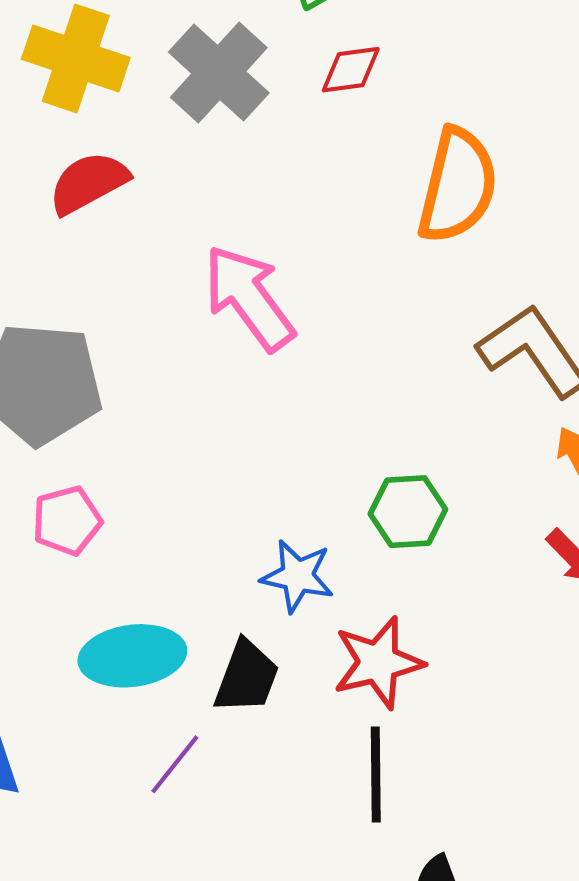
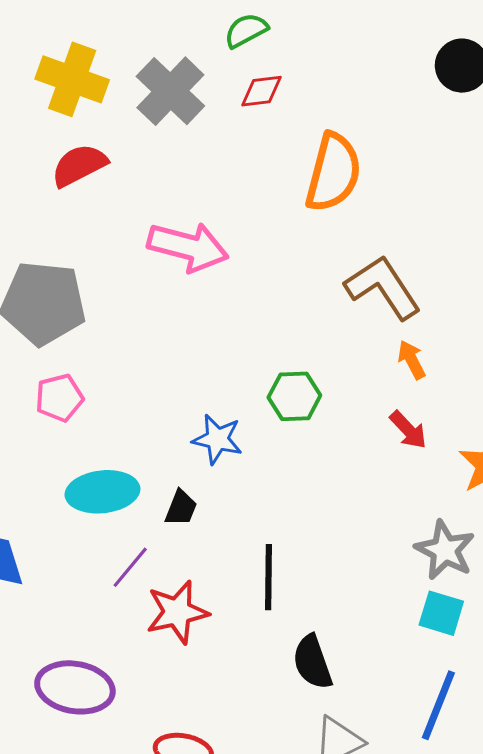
pink arrow: (249, 298) -> (188, 247), turned 140
red star: (378, 662) -> (177, 612), moved
black trapezoid: (247, 677) -> (181, 508), size x0.7

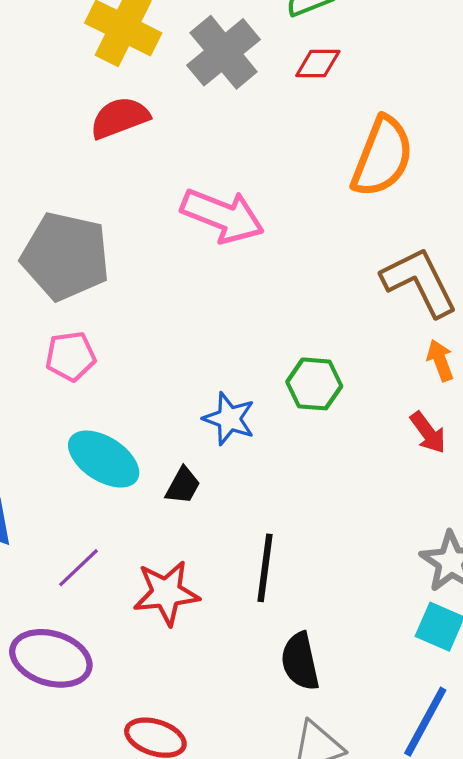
cyan ellipse: (103, 492) -> (104, 459), turned 32
purple line: (130, 567) -> (78, 568), moved

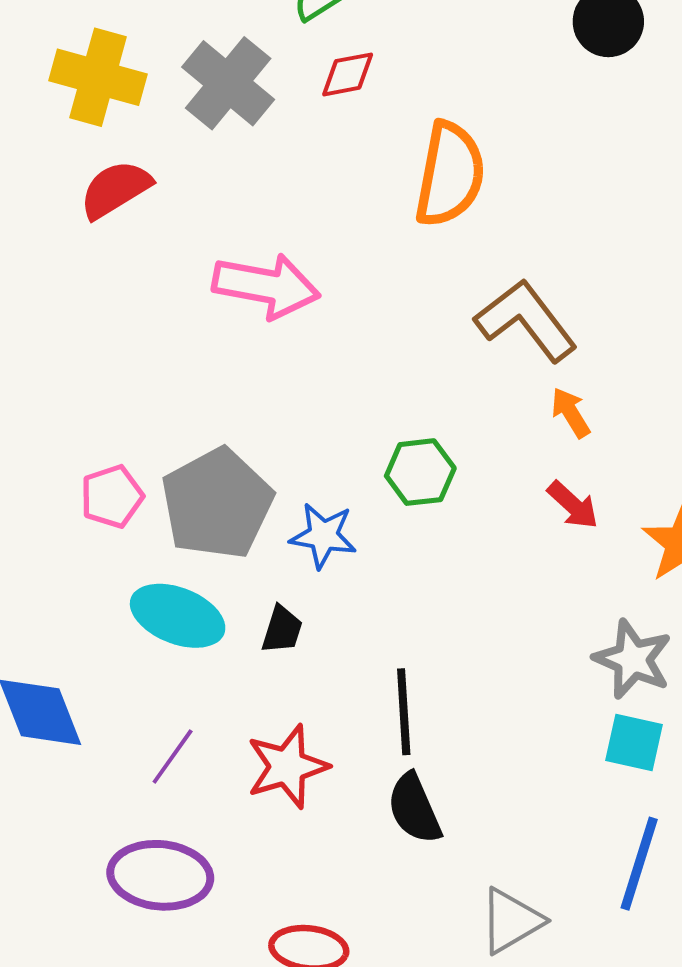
gray pentagon: (66, 256) -> (217, 504), moved, turned -30
black semicircle: (300, 661) -> (414, 809), moved

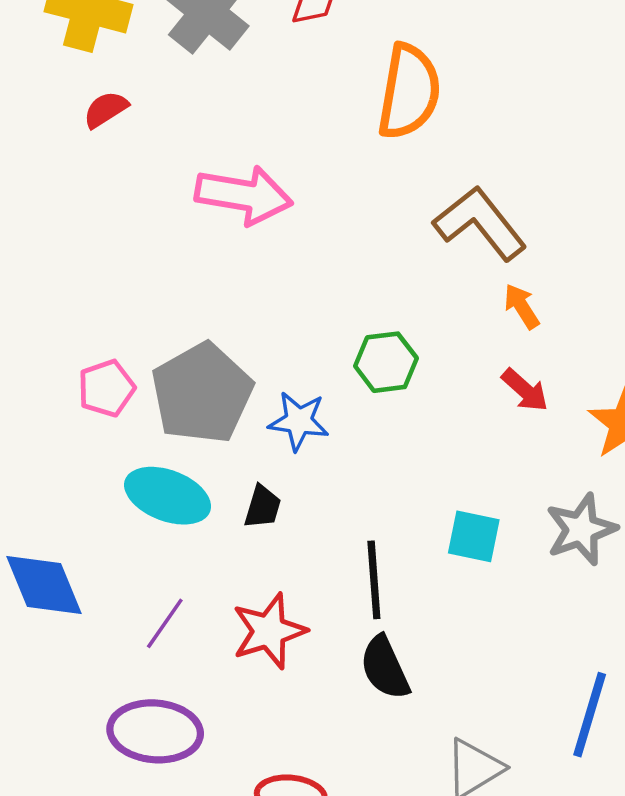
red semicircle: (115, 189) -> (106, 109), size x0.7
gray star: (633, 659) -> (581, 529), turned 30
cyan square: (634, 742) -> (474, 536), moved

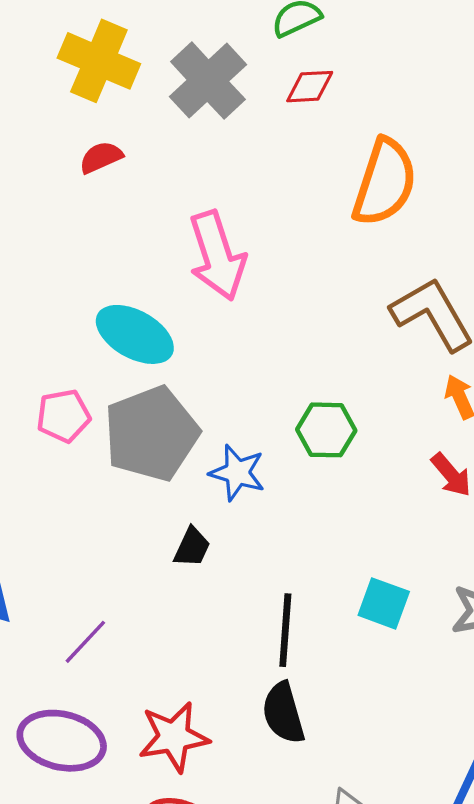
pink arrow: (244, 195) -> (217, 256), turned 54
cyan ellipse: (168, 496) -> (135, 334), moved
red star: (269, 631) -> (174, 737), moved

